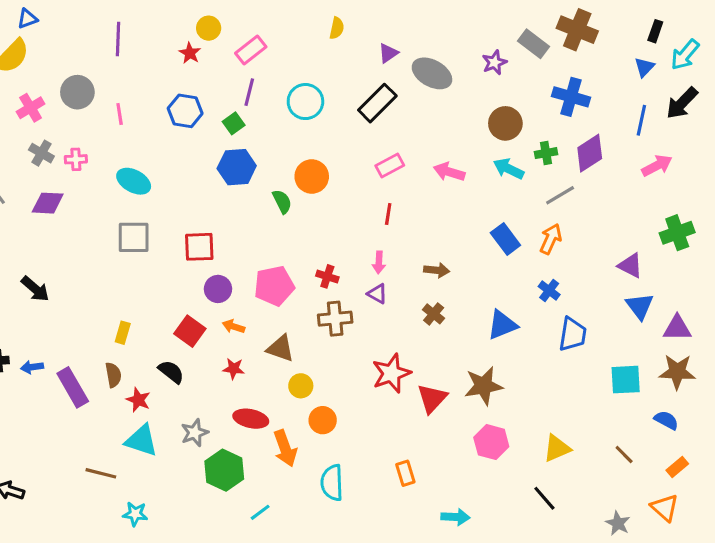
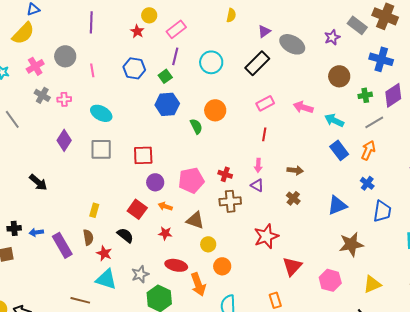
cyan arrow: (509, 169) -> (334, 120), moved
purple diamond: (48, 203) -> (64, 140), moved, turned -60
brown star: (484, 386) -> (351, 244), moved
red triangle: (432, 398) -> (292, 266), moved

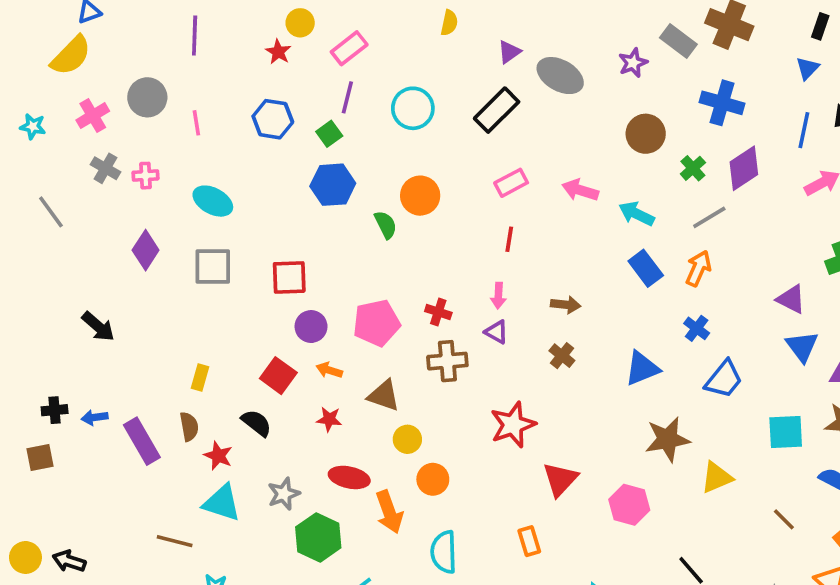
green cross: (365, 95) -> (693, 168), turned -32
blue trapezoid: (382, 211) -> (724, 379), turned 30
yellow triangle: (372, 284) -> (717, 477), moved

